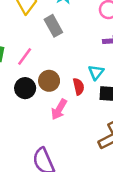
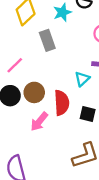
cyan triangle: (96, 72) -> (82, 79), moved
red semicircle: (79, 87) -> (62, 103), size x1.5

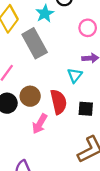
gray rectangle: (47, 40) -> (35, 43), size x1.4

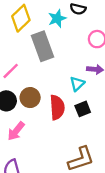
black square: (86, 109) -> (83, 109), moved, turned -35
pink arrow: (40, 124) -> (16, 131), moved

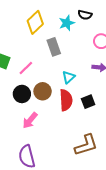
gray rectangle: (42, 46) -> (54, 47), size x0.7
cyan triangle: (77, 84) -> (69, 77), moved

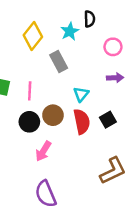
black semicircle: (85, 15) -> (90, 19), turned -96
pink line: (26, 68) -> (30, 91), turned -35

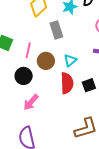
brown circle: (53, 115) -> (46, 61), moved

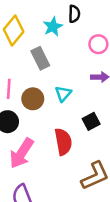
red semicircle: (67, 83) -> (63, 142), moved
pink arrow: (31, 102) -> (22, 153), size x1.4

